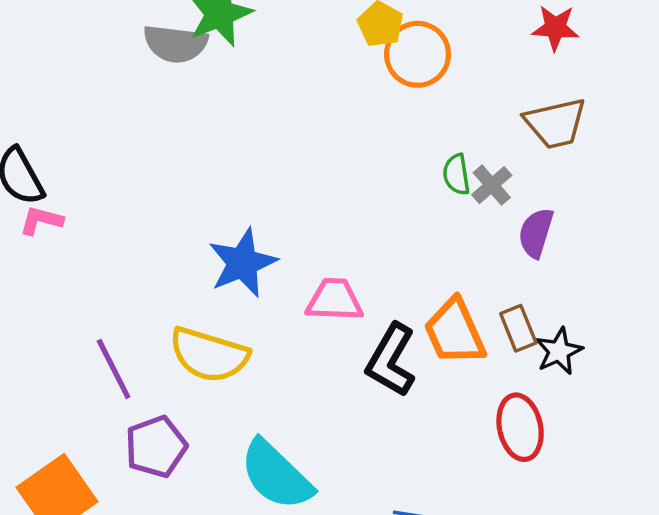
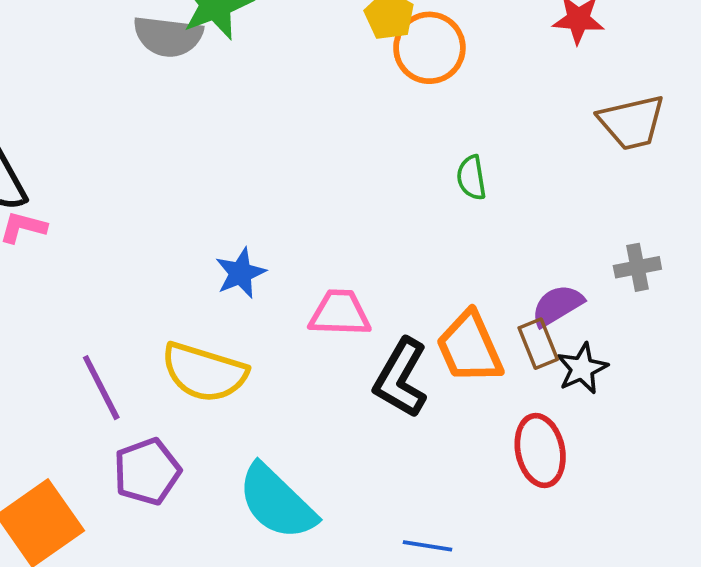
brown trapezoid: (555, 123) -> (632, 122), moved
gray cross: (492, 185) -> (637, 267), moved, turned 30
purple semicircle: (536, 233) -> (557, 305), moved, turned 42
blue star: (243, 263) -> (241, 273), size x0.7

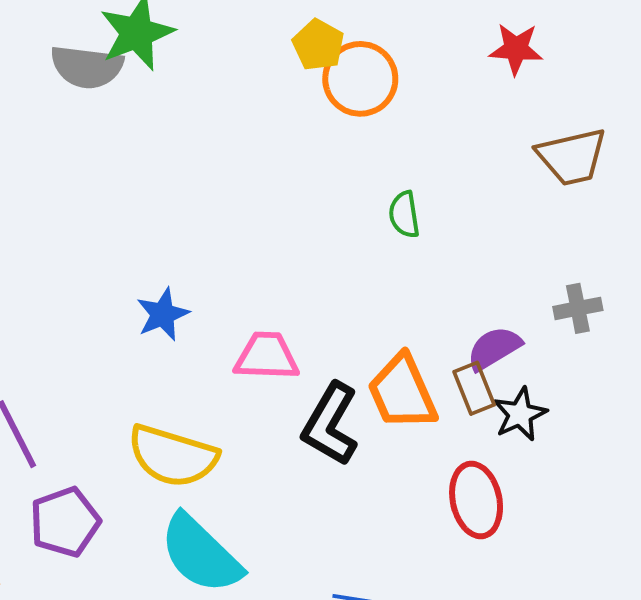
yellow semicircle: (204, 372) -> (173, 456), moved

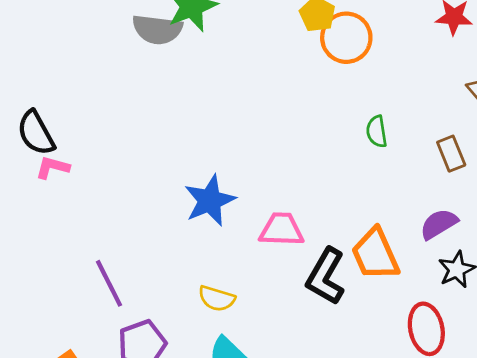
blue star: (163, 314) -> (210, 201), size x1.4
brown rectangle: (474, 388) -> (451, 154), moved
yellow semicircle: (173, 456) -> (217, 298), size x0.6

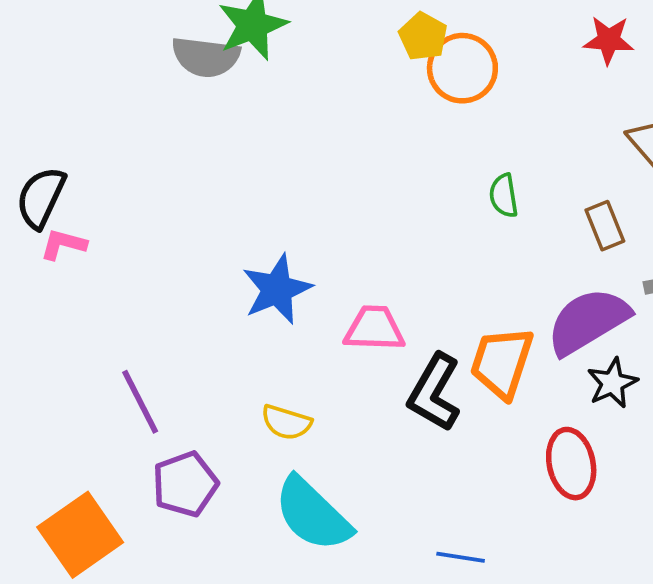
black semicircle: (36, 133) -> (41, 197), turned 54
purple semicircle: (439, 224) -> (588, 321), size x1.6
orange trapezoid: (375, 254) -> (502, 362), turned 42

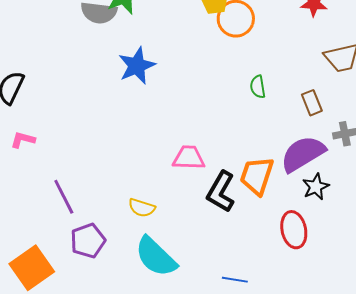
pink L-shape: (63, 244) -> (23, 140), moved
blue star: (277, 289) -> (137, 66), moved

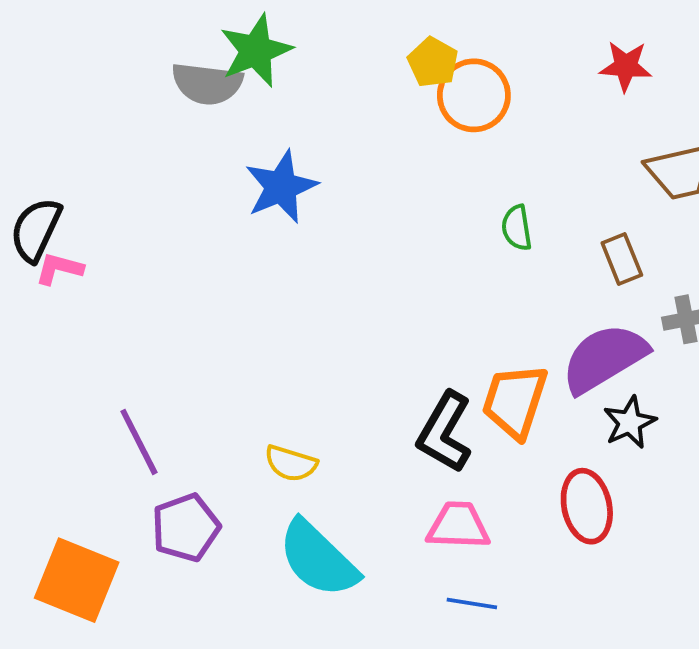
pink L-shape: (23, 140) -> (59, 269), moved
pink trapezoid: (189, 158) -> (458, 526), moved
orange square: (32, 268) -> (77, 580), turned -33

